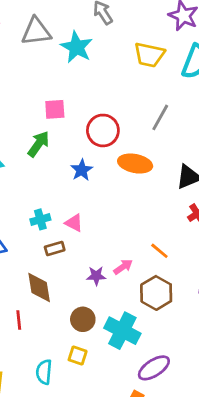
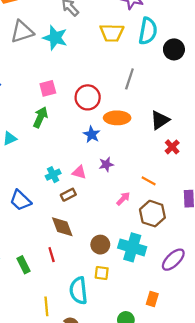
blue star: (82, 170) -> (92, 134), moved
purple star: (96, 276) -> (106, 164), moved
purple ellipse: (154, 368) -> (173, 260), moved
cyan semicircle: (44, 372) -> (78, 291), size x1.4

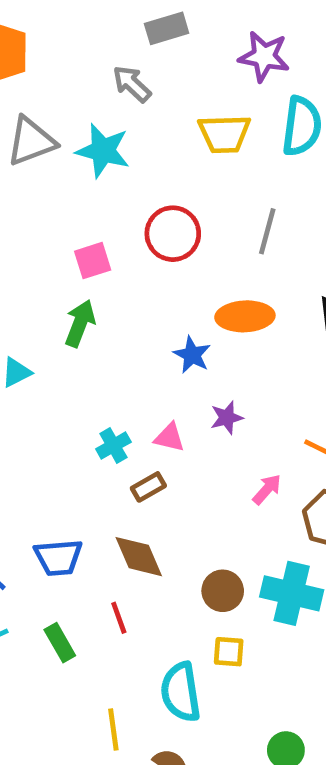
red circle: (88, 97) -> (173, 234), moved
blue trapezoid: (20, 200) -> (58, 557), moved, turned -45

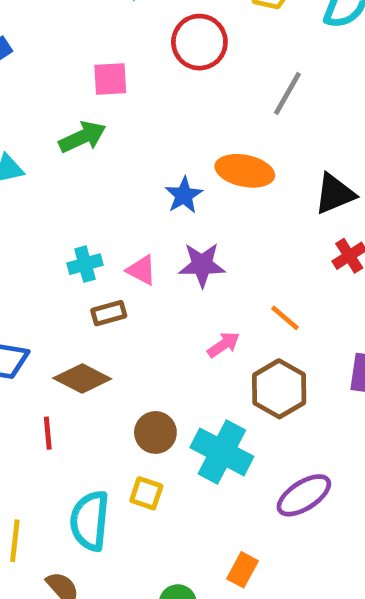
red circle: (173, 234) -> (199, 42), moved
green arrow: (80, 323) -> (82, 137), turned 30
purple star: (227, 418) -> (202, 265), size x1.4
brown diamond: (139, 557) -> (82, 378), turned -54

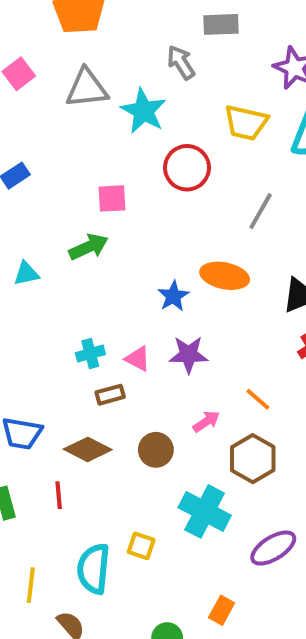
brown circle: (155, 432) -> (156, 450), moved

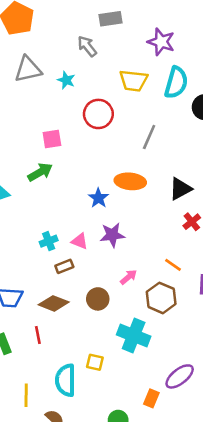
cyan star: (144, 111) -> (66, 80), size x0.6
orange line: (258, 399) -> (173, 265), moved
purple ellipse: (273, 548) -> (180, 376), moved

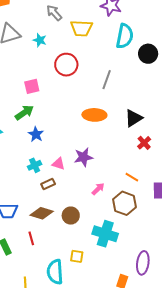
yellow trapezoid: (134, 81) -> (81, 28), moved
blue star: (98, 198) -> (36, 134), moved
brown circle: (98, 299) -> (71, 216), moved
purple ellipse: (180, 376) -> (143, 263), turned -40

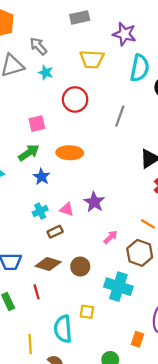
gray arrow: (54, 13) -> (38, 46), moved
orange ellipse: (94, 115) -> (70, 153), moved
purple star: (83, 157) -> (94, 202), turned -30

